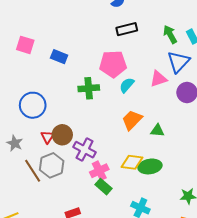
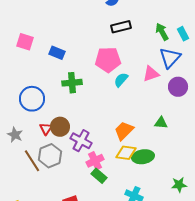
green cross: (89, 88) -> (72, 83), moved
orange trapezoid: (132, 120) -> (124, 131), moved
green triangle: (157, 131) -> (161, 123), moved

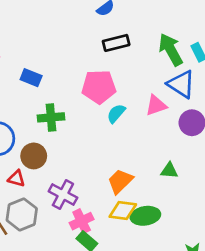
green arrow: (162, 32) -> (171, 50), size x1.4
blue triangle: (170, 58) -> (181, 84), turned -40
brown circle: (60, 127) -> (34, 156), moved
red triangle: (46, 129) -> (16, 179), turned -48

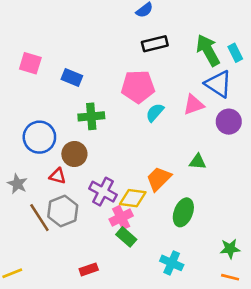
green triangle: (169, 171) -> (198, 162), moved
yellow diamond: (123, 210) -> (133, 198), moved
green ellipse: (145, 216) -> (183, 212), turned -60

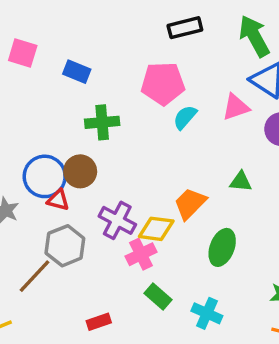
blue circle: (39, 137) -> (45, 176), moved
brown line: (39, 218) -> (35, 276), moved, turned 76
green rectangle: (126, 237) -> (158, 296), moved

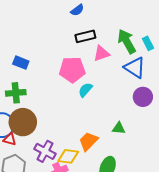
pink triangle: (236, 107) -> (102, 53), moved
green cross: (102, 122) -> (16, 93), moved
brown circle: (80, 171) -> (23, 122), size x1.4

